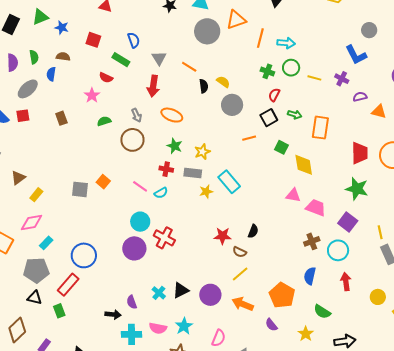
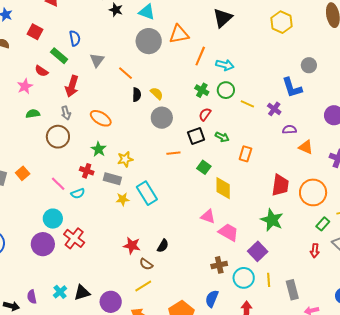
red arrow: (153, 86) -> (72, 86), moved
orange rectangle: (320, 128) -> (245, 154), size x0.7
yellow line: (380, 232) -> (269, 280), moved

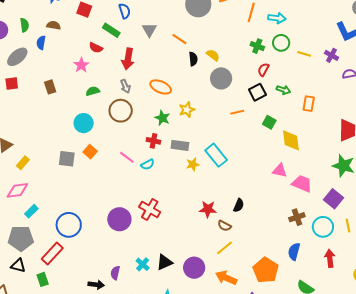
yellow star: (125, 159) -> (187, 110), moved
cyan circle: (53, 219) -> (84, 123), moved
purple semicircle: (32, 297) -> (115, 273), turned 32

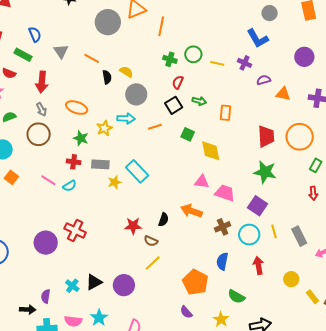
cyan arrow: (277, 18) -> (126, 118), moved
orange arrow: (226, 278) -> (191, 211), moved

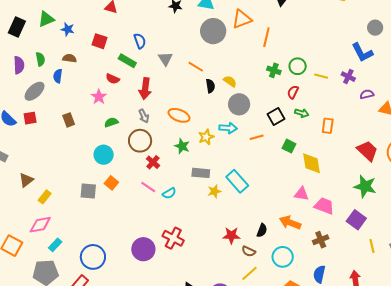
red semicircle: (178, 82) -> (293, 92), moved
red trapezoid: (266, 136) -> (367, 151), turned -45
red cross: (74, 162) -> (153, 162), moved, turned 32
cyan circle: (249, 235) -> (283, 257), moved

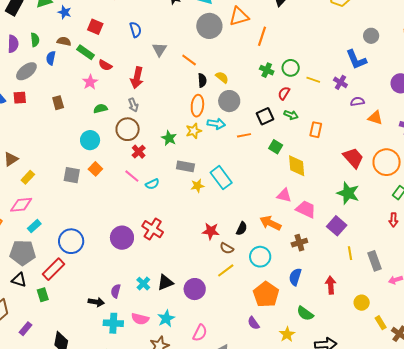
green rectangle: (127, 61) -> (86, 52), moved
orange ellipse: (179, 115) -> (197, 106), moved, turned 70

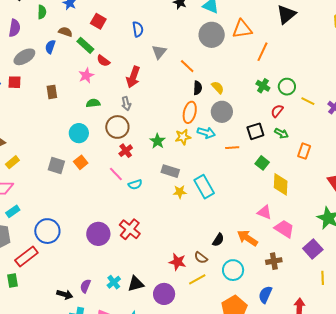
green semicircle: (35, 40) -> (42, 12), moved
red star: (211, 231) -> (177, 262), moved

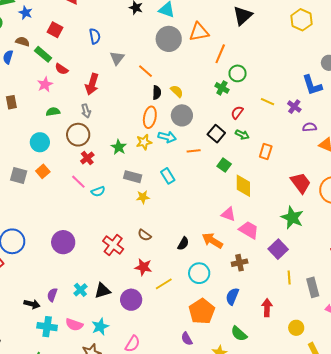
green circle: (287, 87) -> (238, 73), moved
black square: (255, 131) -> (216, 134), turned -30
cyan rectangle: (204, 187) -> (168, 176), moved, size x0.7
red cross: (130, 229) -> (113, 245), moved
brown semicircle: (201, 258) -> (145, 235), moved

